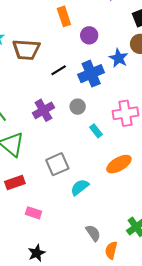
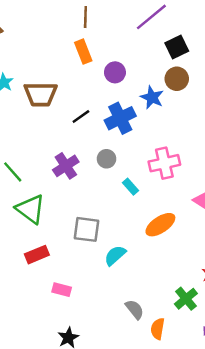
gray square: (57, 164) -> (86, 229), turned 35

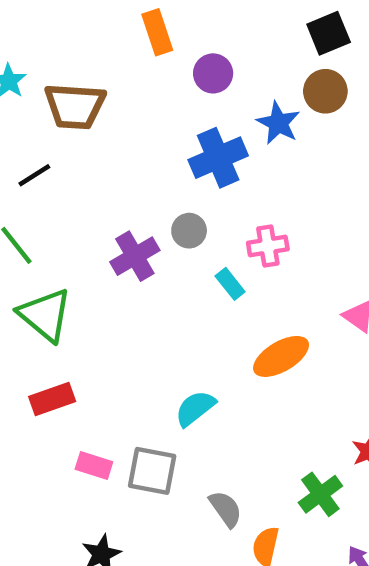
black line: (81, 117) -> (34, 175), moved
pink cross: (164, 163) -> (268, 246), moved, size x0.7
purple cross: (66, 166) -> (135, 256), moved
gray square: (86, 229) -> (152, 471), moved

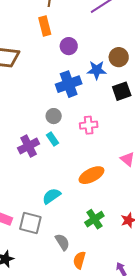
black square: (329, 33) -> (122, 91), moved
blue star: (278, 123) -> (97, 70), turned -30
purple cross: (135, 256) -> (29, 146), moved
cyan rectangle: (230, 284) -> (53, 139), moved
green cross: (320, 494) -> (94, 219), moved

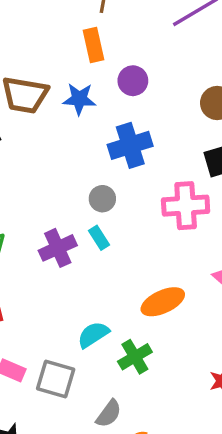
blue star: (97, 70) -> (79, 99), moved
pink cross: (89, 125) -> (186, 206), moved, size x1.5
green cross: (94, 219) -> (135, 357), moved
gray semicircle: (62, 242) -> (109, 414), turned 66

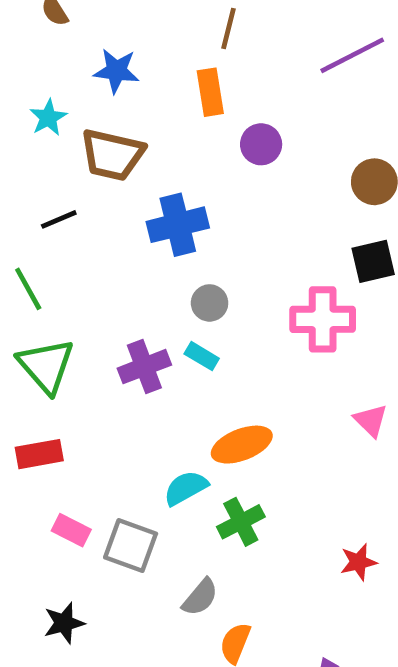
blue star: (79, 99) -> (116, 71), moved
blue cross: (130, 145) -> (178, 225), moved
cyan rectangle: (99, 238) -> (202, 356), turned -30
orange ellipse: (163, 302) -> (242, 445), moved

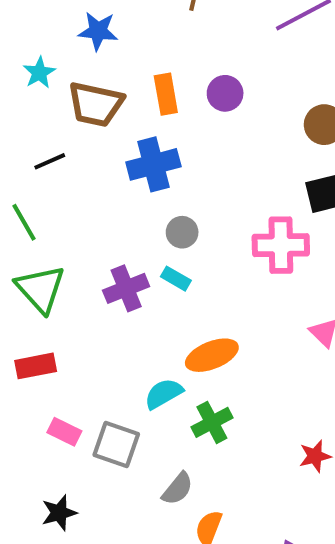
orange rectangle: (210, 92) -> (166, 94), moved

